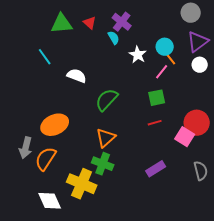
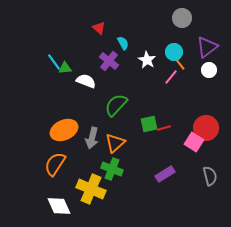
gray circle: (191, 13) -> (182, 18), moved
purple cross: (122, 22) -> (109, 61), moved
green triangle: (62, 24) -> (65, 68), moved, size x0.6
green square: (157, 98) -> (149, 124), moved
gray arrow: (26, 148) -> (92, 138), moved

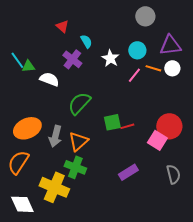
purple triangle: (207, 47) -> (170, 45), turned 30
orange line: (179, 63) -> (153, 68), moved, turned -35

